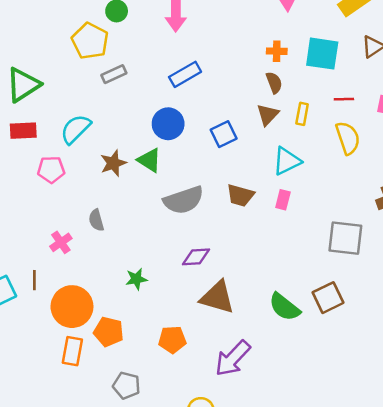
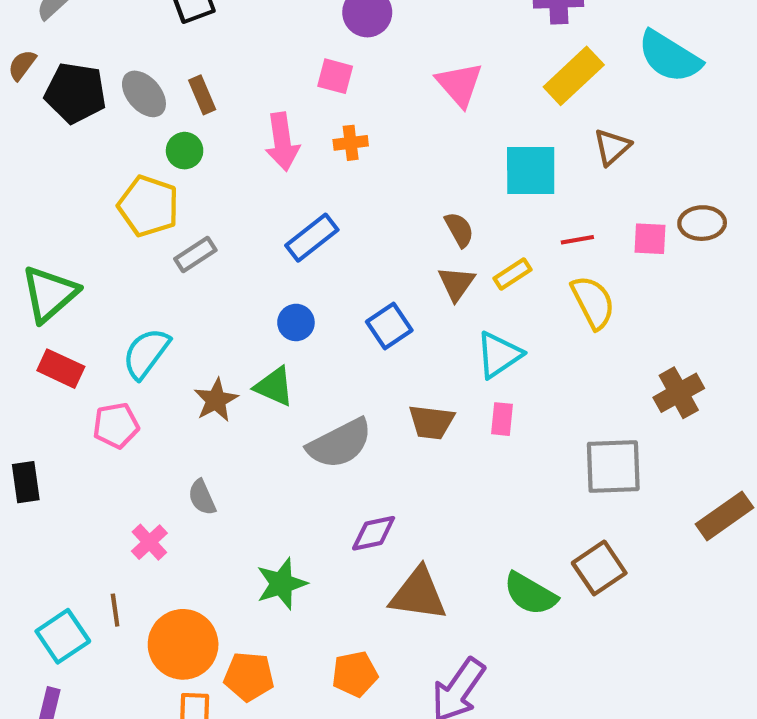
orange cross: (277, 51) -> (351, 143), moved
yellow rectangle: (302, 114) -> (513, 274), turned 55
blue circle: (168, 124) -> (296, 322), size x0.7
red rectangle: (23, 131) -> (61, 369), turned 36
green star: (136, 279) -> (281, 584), size x1.4

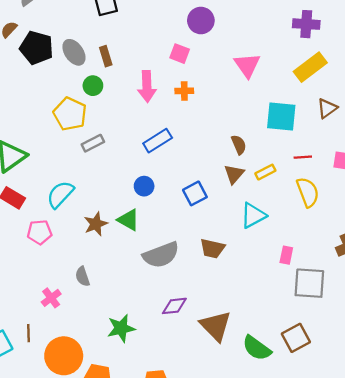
pink rectangle: (502, 419) -> (286, 255), moved
brown triangle: (418, 594) -> (216, 326), moved, turned 32

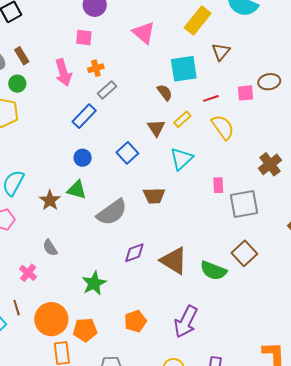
gray rectangle: (93, 143) -> (107, 90), moved
brown semicircle: (239, 145) -> (165, 92), moved

